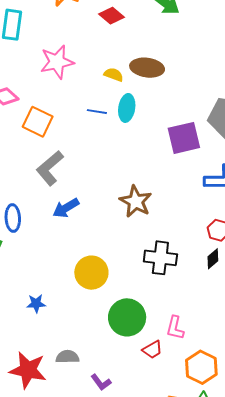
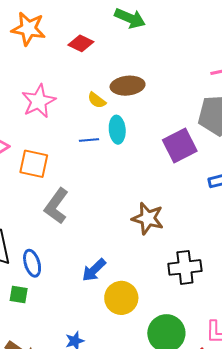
yellow semicircle: (114, 75) -> (97, 100), turned -150
blue arrow: (66, 208) -> (94, 270), moved

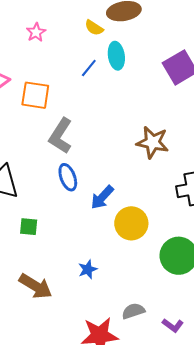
pink star: (39, 101) -> (36, 32), size x0.6
blue line: (89, 140) -> (89, 68), turned -42
blue ellipse: (32, 263) -> (68, 177), moved

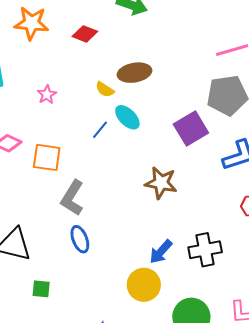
cyan ellipse: (116, 56) -> (127, 117), turned -36
brown star: (153, 142) -> (161, 183), moved
blue arrow: (102, 197) -> (161, 252), moved

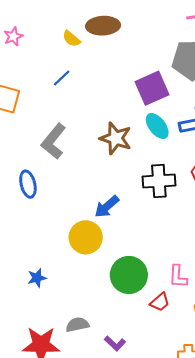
cyan ellipse: (127, 117) -> (157, 126), moved
gray L-shape: (72, 198) -> (54, 141), moved
black cross: (205, 250) -> (159, 181), moved

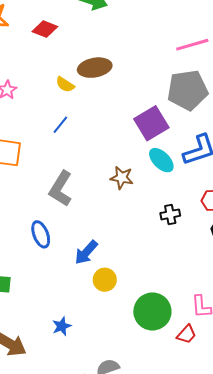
brown star: (116, 138) -> (122, 178), size x0.7
black cross: (159, 181) -> (170, 214), size x0.6
blue arrow: (107, 207) -> (86, 252), moved
yellow circle: (86, 237) -> (105, 280), size x0.7

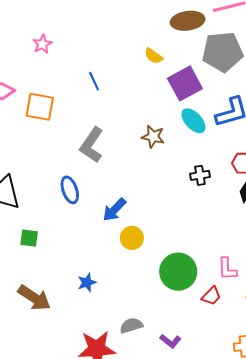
brown ellipse: (95, 68) -> (188, 21), moved
yellow semicircle: (65, 85) -> (154, 56), moved
blue line: (60, 125) -> (94, 81), turned -66

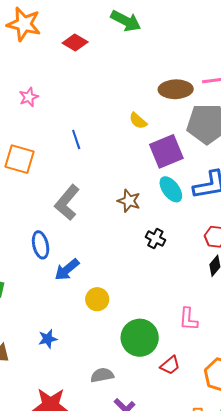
black cross: (200, 175) -> (155, 239), moved, turned 30
blue arrow: (114, 210) -> (67, 270), moved
pink L-shape: (227, 269) -> (188, 319), moved
gray semicircle: (131, 326) -> (102, 375), moved

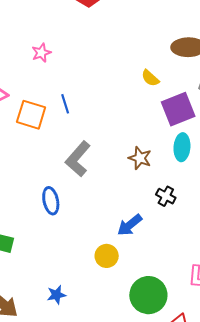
blue line: (76, 139) -> (65, 104), moved
cyan ellipse: (171, 189) -> (182, 147), turned 40
blue arrow: (67, 270) -> (130, 225), moved

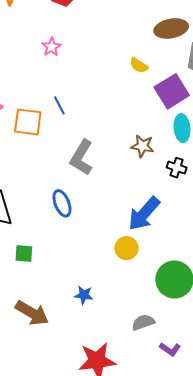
pink star: (41, 53) -> (51, 47), moved
black cross: (166, 196) -> (177, 168), moved
blue arrow: (130, 225) -> (144, 214), size x1.4
blue star: (56, 295) -> (84, 295), turned 30

